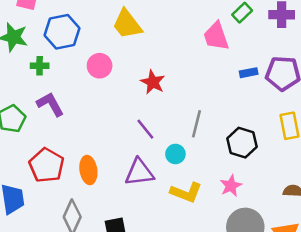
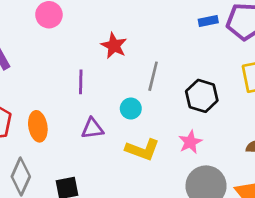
red star: (153, 82) -> (114, 46), moved
purple line: (145, 129) -> (81, 82), moved, turned 40
purple triangle: (139, 172) -> (92, 128), size x0.7

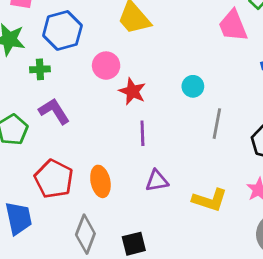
red star: (114, 46) -> (132, 91), moved
cyan circle: (131, 109) -> (193, 86), moved

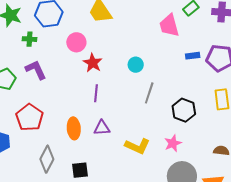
orange ellipse: (100, 181) -> (74, 128), moved

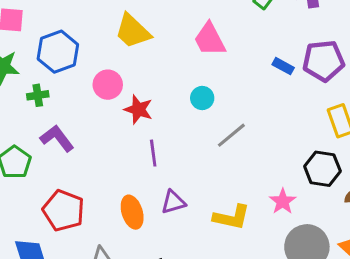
pink trapezoid: (169, 25) -> (210, 39), moved
blue rectangle: (193, 56) -> (283, 66), turned 48
gray line: (149, 93) -> (231, 135), turned 45
black hexagon: (184, 110) -> (322, 169), moved

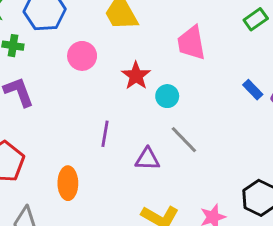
red star: (138, 109) -> (136, 76), moved
gray line: (231, 135) -> (184, 140), turned 68
purple triangle: (173, 202) -> (147, 159), moved

